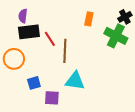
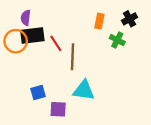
black cross: (125, 17) -> (130, 19), moved
green cross: (116, 36) -> (117, 40), moved, size x0.6
orange circle: (14, 59) -> (16, 41), moved

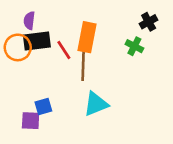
orange rectangle: (99, 21) -> (87, 37), moved, size x1.6
cyan triangle: (84, 90) -> (96, 104), turned -30
purple square: (58, 109) -> (31, 121), moved

